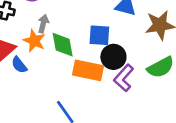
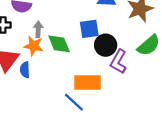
blue semicircle: (19, 65) -> (25, 70), turned 49
orange rectangle: (88, 70) -> (87, 82), moved

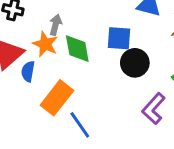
purple L-shape: (118, 62) -> (154, 109), moved
orange rectangle: (87, 82) -> (57, 98), moved, turned -64

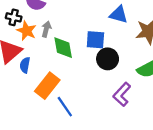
orange star: (45, 44) -> (27, 31), moved

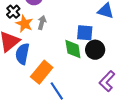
black cross: (14, 17) -> (13, 12), turned 32
green diamond: (63, 48) -> (73, 49), moved
blue semicircle: (25, 65) -> (22, 54), size x1.5

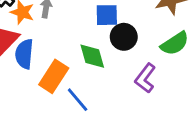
green diamond: (73, 49) -> (92, 56), moved

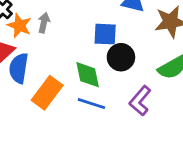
blue line: (78, 100) -> (91, 104), moved, turned -36

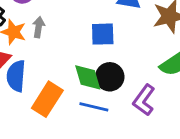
black circle: (121, 57) -> (110, 77), moved

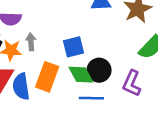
blue square: (103, 34) -> (73, 47), moved
orange rectangle: (47, 99) -> (47, 77), moved

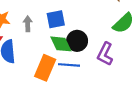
gray arrow: (31, 42) -> (28, 24), moved
orange rectangle: (47, 77) -> (45, 68), moved

